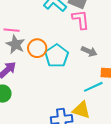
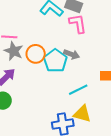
gray arrow: (89, 51) -> (72, 54), moved
cyan line: (93, 87) -> (78, 90), moved

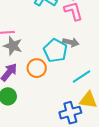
orange circle: (36, 54) -> (37, 68), moved

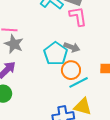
orange circle: (37, 68) -> (71, 70), moved

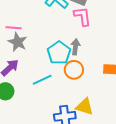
gray arrow: (72, 47) -> (75, 47), turned -105
cyan line: (79, 82) -> (42, 80), moved

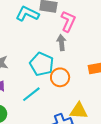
pink L-shape: (82, 16) -> (68, 21), moved, turned 45
gray arrow: (75, 47) -> (61, 43), moved

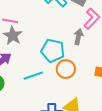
cyan pentagon: (42, 64) -> (53, 51), turned -30

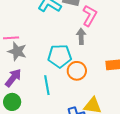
cyan line: (33, 76) -> (47, 85), turned -66

